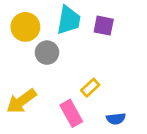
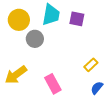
yellow rectangle: (90, 88) -> (91, 65), moved
blue semicircle: (116, 119) -> (97, 88), moved, turned 136

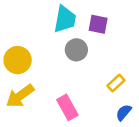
yellow circle: (19, 20) -> (18, 60), moved
gray circle: (35, 39) -> (76, 50), moved

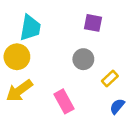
cyan trapezoid: (65, 19) -> (30, 28), moved
gray circle: (76, 50) -> (83, 59), moved

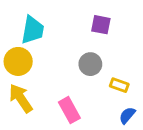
yellow rectangle: (110, 78) -> (119, 85), turned 63
yellow arrow: (19, 91) -> (21, 98), turned 92

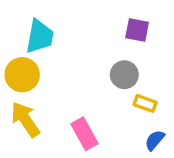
purple square: (101, 25) -> (137, 30), moved
gray circle: (90, 64) -> (124, 75), moved

